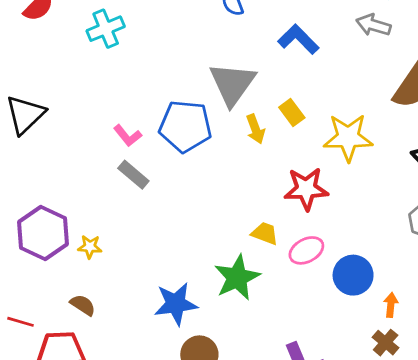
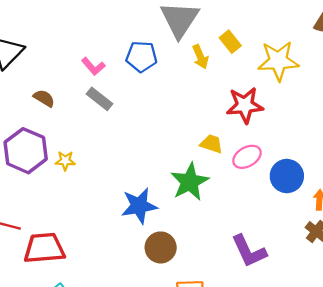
blue pentagon: (185, 126) -> (141, 57), size x0.7
brown semicircle: (83, 305) -> (44, 98), moved

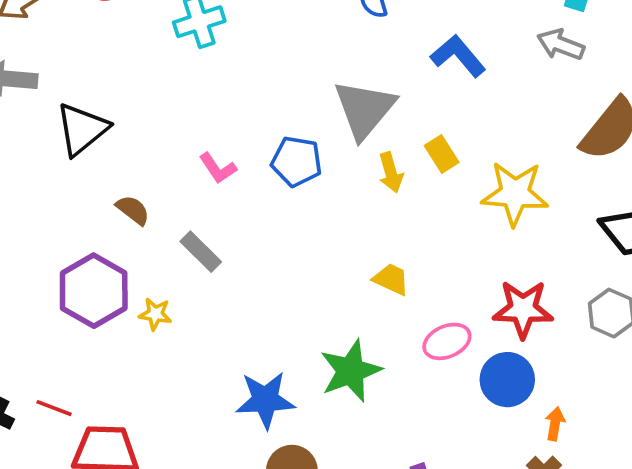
gray rectangle: (100, 99) -> (201, 252), moved
red star: (245, 105) -> (523, 309), moved
yellow trapezoid: (211, 144) -> (391, 279), moved

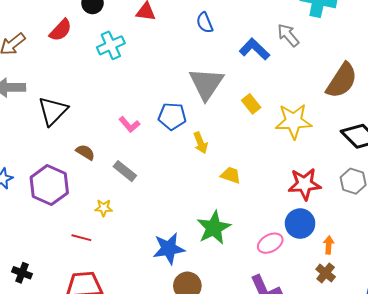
gray arrow: (561, 45) -> (288, 35), moved, turned 35
yellow arrow: (391, 173) -> (201, 143), moved
purple hexagon: (94, 291) -> (49, 185), moved
pink ellipse: (447, 341) -> (270, 243), moved
red line: (54, 408) -> (81, 238), moved

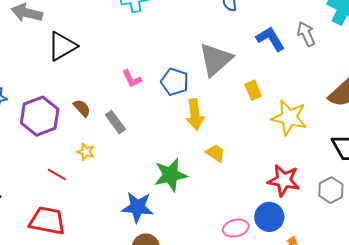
yellow arrow: (201, 143) -> (195, 114), size x1.4
brown semicircle: (85, 152) -> (82, 108), moved
green star: (214, 228) -> (171, 175), moved

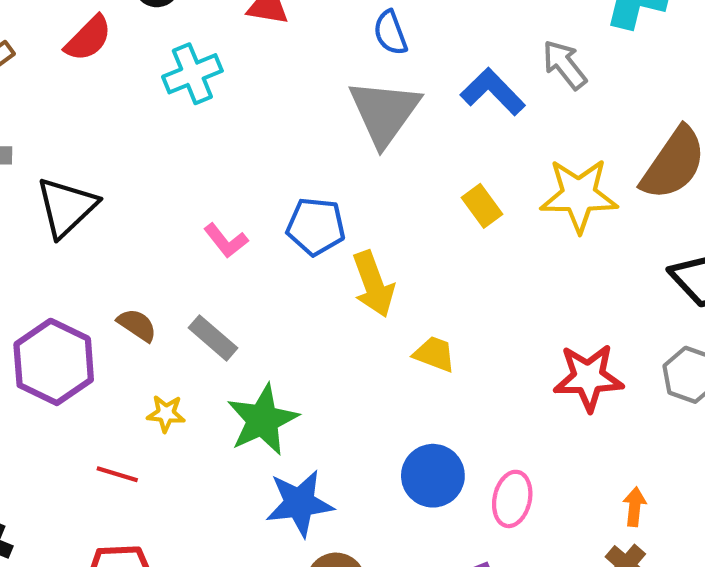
gray triangle: (216, 59) -> (384, 112), moved
yellow star: (289, 118) -> (579, 195), moved
green star: (171, 175) -> (263, 420), moved
blue circle: (269, 217) -> (433, 476), moved
pink ellipse: (236, 228) -> (512, 499), turned -50

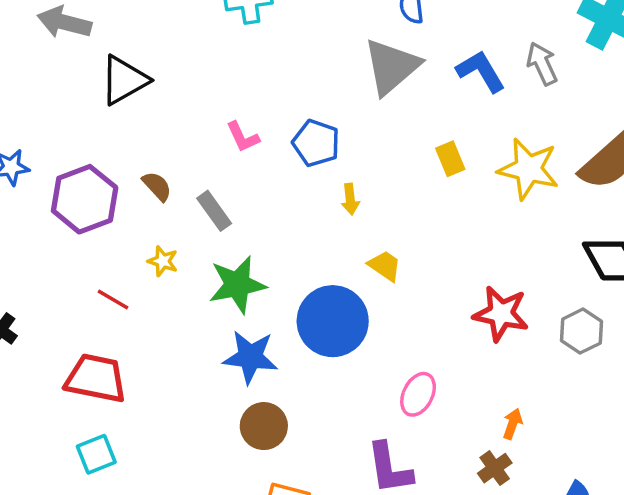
yellow arrow: (373, 284) -> (350, 199), size x0.6
blue circle: (433, 476) -> (333, 321), moved, size x1.4

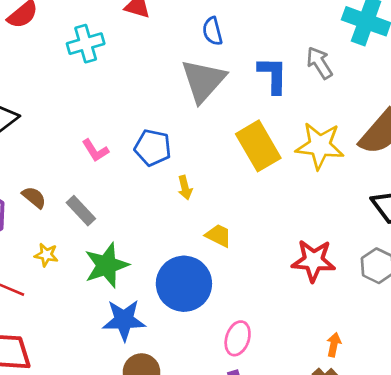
blue L-shape: (481, 71) -> (273, 75), turned 39
yellow rectangle: (450, 159) -> (258, 146), size x1.8
pink ellipse: (418, 394) -> (238, 338), moved

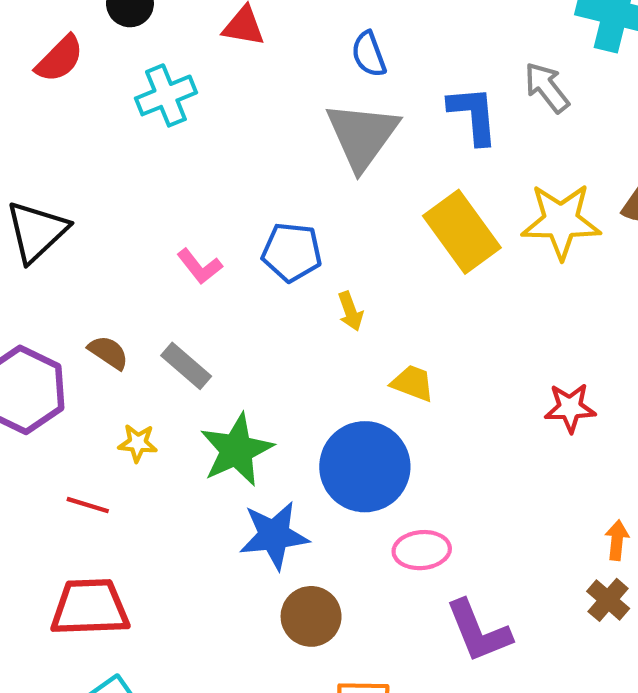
red star: (313, 261) -> (570, 408), size x0.7
pink ellipse: (238, 338) -> (422, 550), moved, turned 72

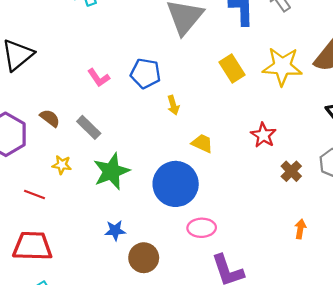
yellow rectangle: (462, 232) -> (232, 69), size x0.7
red star: (570, 408) -> (263, 135), moved, turned 30
blue star: (274, 535) -> (115, 230), moved, size x0.6
brown cross: (608, 600) -> (291, 171), moved

